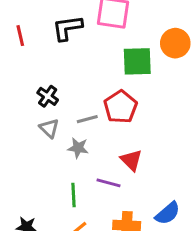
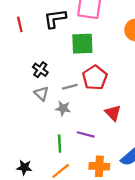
green square: (137, 61) -> (82, 44), moved
red triangle: (131, 160) -> (113, 113), moved

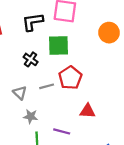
black cross: (40, 70) -> (31, 59), moved
gray star: (63, 108) -> (31, 116), moved
red triangle: (113, 113) -> (87, 111), turned -42

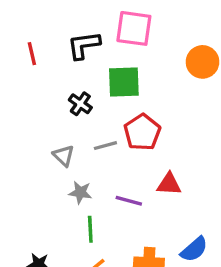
purple line: (62, 131) -> (129, 201), moved

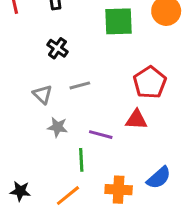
green square: (124, 82) -> (119, 21), moved
red pentagon: (142, 132) -> (150, 82), moved
green line: (90, 229) -> (81, 160), moved

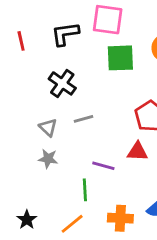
black cross: (57, 48) -> (62, 83), size x1.4
gray star: (57, 127) -> (48, 159), moved
black star: (20, 191) -> (27, 220), turned 30

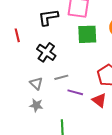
red line: (21, 41) -> (17, 35), moved
red triangle: (137, 152) -> (99, 100), turned 35
purple line: (103, 166) -> (75, 92), moved

